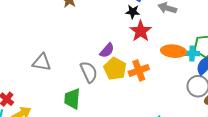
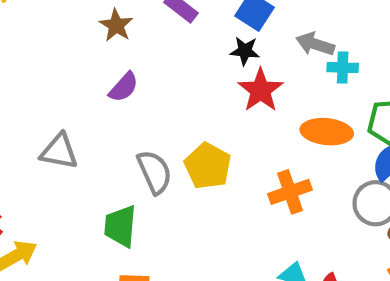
purple semicircle: (107, 50) -> (124, 87), moved
cyan cross: (192, 54) -> (343, 68), moved
orange cross: (139, 70) -> (290, 192), moved

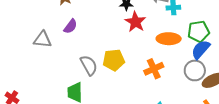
gray triangle: (59, 151) -> (43, 40), moved
yellow pentagon: (208, 166) -> (114, 60), turned -30

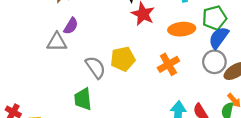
gray triangle: (43, 40) -> (57, 42), moved

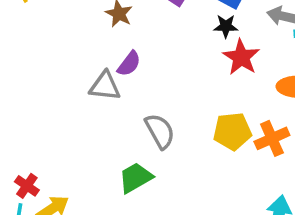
yellow pentagon: (123, 59) -> (232, 131), moved
green trapezoid: (83, 99) -> (136, 178), turned 60

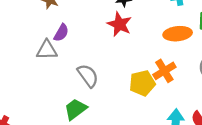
red star: (241, 57) -> (119, 24), moved
yellow pentagon: (232, 131) -> (142, 83), moved

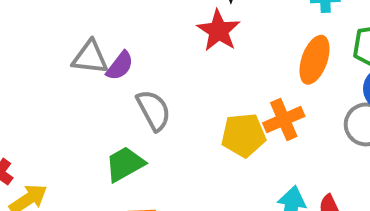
purple semicircle: (61, 33) -> (120, 66), moved
orange ellipse: (178, 34) -> (314, 60), turned -72

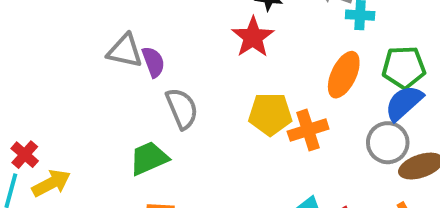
purple semicircle: (120, 66) -> (153, 62), turned -64
yellow pentagon: (244, 135) -> (270, 114), moved

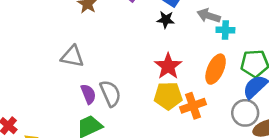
red star: (253, 37) -> (168, 66), moved
purple semicircle: (153, 62) -> (88, 94), moved

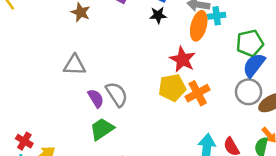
red star: (168, 66) -> (183, 59), moved
orange ellipse: (216, 69) -> (199, 26), moved

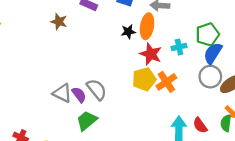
black star: (158, 15) -> (128, 32), moved
cyan cross: (217, 16) -> (179, 47), moved
orange ellipse: (199, 26) -> (147, 26), moved
gray triangle: (75, 65) -> (62, 93), moved, turned 30

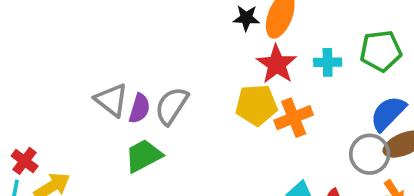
blue semicircle: (213, 53) -> (388, 113), moved
gray circle: (210, 77) -> (370, 154), moved
gray semicircle: (97, 89) -> (172, 106), turned -120
purple semicircle: (79, 95) -> (139, 108), turned 42

